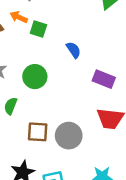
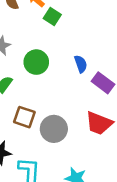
blue semicircle: (74, 50) -> (81, 64), moved

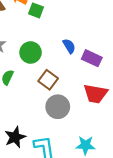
brown square: (24, 117) -> (48, 80), moved, turned 30

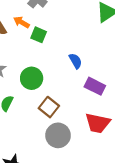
blue semicircle: (69, 46) -> (75, 61), moved

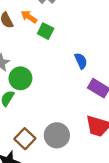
green circle: (32, 78) -> (20, 78), moved
brown square: (49, 107) -> (25, 139), moved

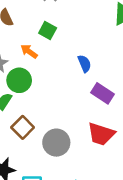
orange arrow: (29, 17) -> (29, 51), moved
brown square: (25, 139) -> (23, 127), moved

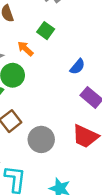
blue semicircle: (84, 64) -> (77, 67), turned 56

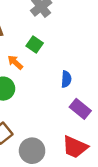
blue semicircle: (77, 67) -> (66, 79), turned -35

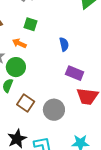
purple rectangle: (80, 109) -> (75, 73), moved

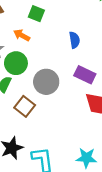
gray circle: (54, 110) -> (46, 82), moved

